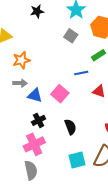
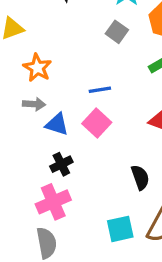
orange star: (21, 60) -> (37, 68), turned -30
blue line: (81, 73) -> (100, 90), moved
black semicircle: (70, 127) -> (140, 177), moved

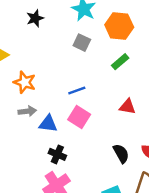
black cross: (61, 164) -> (57, 154), turned -30

